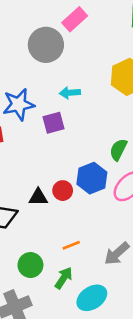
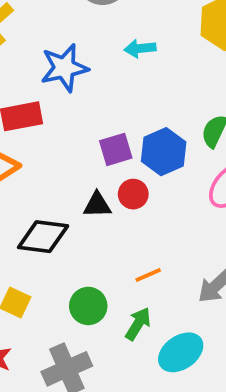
purple square: (54, 123) -> (116, 149), moved
blue hexagon: (92, 178) -> (164, 152), moved

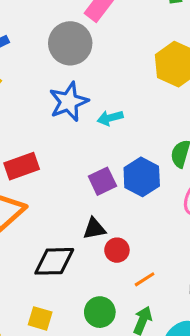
cyan arrow: (140, 48) -> (110, 118), moved
blue star: (64, 68) -> (69, 102), moved
red circle: (133, 194) -> (117, 250), moved

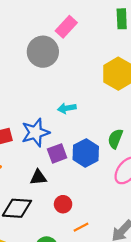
blue star: (69, 102) -> (35, 133), moved
black triangle: (94, 229) -> (38, 177), moved

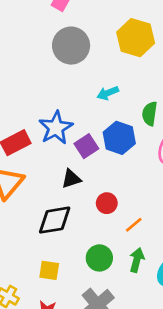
gray circle: (43, 52) -> (71, 46), moved
cyan arrow: (67, 108) -> (108, 93), moved

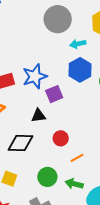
cyan arrow: (108, 93) -> (78, 44), moved
blue hexagon: (119, 138) -> (80, 70), moved
green arrow: (137, 260) -> (74, 184), turned -102

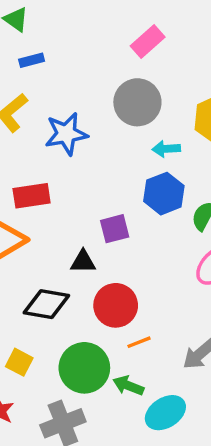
blue star: (35, 76) -> (66, 134), moved
red circle: (61, 138) -> (116, 305), size x1.6
green circle: (47, 177) -> (84, 368), size x1.5

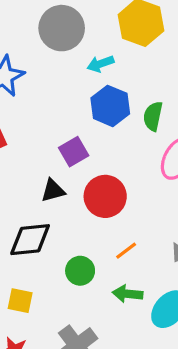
red circle: (116, 305) -> (105, 196), moved
green circle: (84, 368) -> (80, 271), moved, size x0.6

